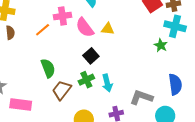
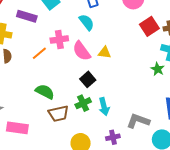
green semicircle: (48, 68) -> (45, 92), turned -42
brown trapezoid: (62, 90) -> (58, 114), turned -140

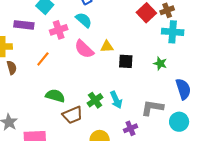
pink cross: (59, 39) -> (59, 30), moved
green star: (158, 69) -> (160, 63), moved
black square: (88, 79) -> (126, 61), moved, turned -35

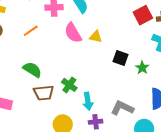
black square: (126, 61) -> (120, 58), moved
green cross: (95, 100) -> (69, 85), turned -35
cyan arrow: (116, 100) -> (88, 101), moved

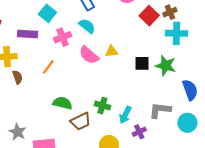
green star: (142, 68) -> (166, 66), size x1.5
cyan arrow: (88, 101) -> (125, 115), turned 54

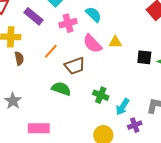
purple rectangle: (28, 34) -> (33, 16), turned 30
brown trapezoid: (81, 121) -> (75, 66), moved
gray star: (18, 132) -> (13, 101), moved

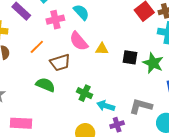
yellow triangle: (115, 42) -> (102, 49), moved
cyan arrow: (123, 107) -> (106, 106), turned 72

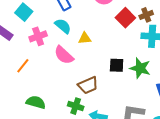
yellow triangle: (102, 49) -> (85, 38), moved
brown trapezoid: (60, 63) -> (88, 85), moved

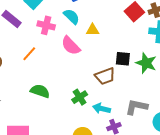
pink cross: (38, 36) -> (46, 25), turned 30
brown trapezoid: (88, 85) -> (105, 76), moved
green cross: (76, 106) -> (80, 97), turned 35

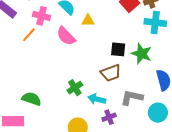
orange line: (29, 54) -> (29, 35), moved
brown trapezoid: (105, 76) -> (111, 73), moved
green semicircle: (40, 91) -> (32, 99), moved

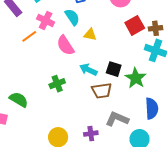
green cross: (75, 88) -> (57, 84), moved
cyan arrow: (97, 99) -> (88, 70), moved

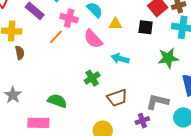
black square: (114, 69) -> (146, 27), moved
green star: (136, 78) -> (168, 58), turned -30
brown trapezoid: (102, 91) -> (117, 98), moved
purple cross: (91, 134) -> (142, 121), moved

